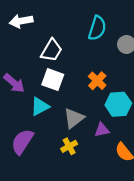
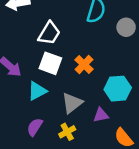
orange cross: (97, 81) -> (84, 64), moved
purple semicircle: (22, 142) -> (35, 127), moved, size x0.7

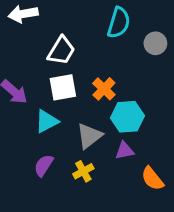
white square: (50, 63) -> (63, 87), turned -30
cyan hexagon: (118, 89) -> (127, 117), moved

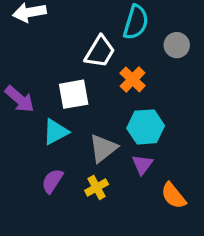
white trapezoid: (61, 51) -> (100, 52), moved
orange cross: (104, 89) -> (133, 79), moved
purple triangle: (125, 151) -> (142, 165), turned -42

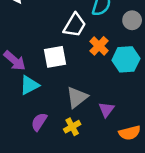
cyan hexagon: (146, 127) -> (126, 59), moved
cyan triangle: (56, 132) -> (29, 85), moved
orange semicircle: (173, 196) -> (130, 133), turned -65

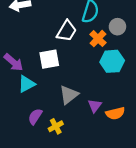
orange cross: (99, 46) -> (98, 39), moved
yellow cross: (72, 127) -> (56, 126), moved
orange semicircle: (130, 133) -> (115, 113), moved

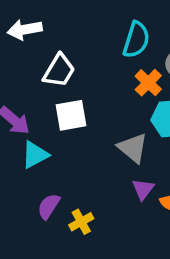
white trapezoid: (67, 31) -> (59, 71), moved
gray triangle: (69, 95) -> (133, 148), moved, turned -42

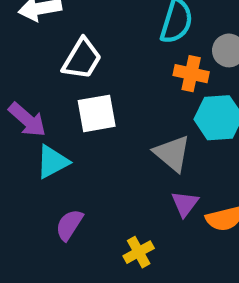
orange cross: (148, 83) -> (191, 74), turned -32
yellow cross: (81, 222) -> (139, 252), moved

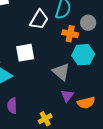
white trapezoid: (82, 59) -> (39, 20), moved
purple semicircle: (69, 225) -> (12, 106), turned -35

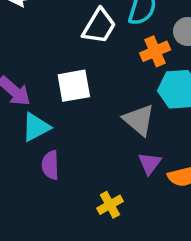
orange cross: (70, 34) -> (155, 51), turned -35
purple semicircle: (12, 106) -> (50, 165), moved

